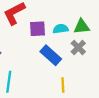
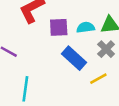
yellow line: (63, 85) -> (98, 79), moved, turned 64

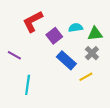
purple square: (59, 27) -> (54, 36), turned -35
cyan semicircle: (86, 27) -> (76, 28), moved

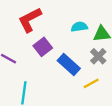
purple square: (54, 36) -> (43, 47), moved

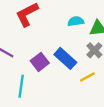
purple square: (43, 47) -> (40, 62), moved

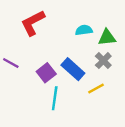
cyan line: (21, 86) -> (55, 98), moved

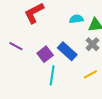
yellow line: (96, 89) -> (90, 74), moved

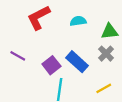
cyan semicircle: (76, 19) -> (78, 21), moved

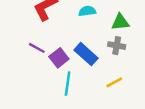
gray cross: (106, 54) -> (117, 46), turned -35
purple line: (18, 56) -> (37, 48), moved

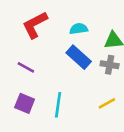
blue rectangle: (86, 54) -> (79, 57), moved
purple square: (59, 58) -> (25, 103), moved, turned -30

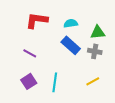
red L-shape: (35, 25) -> (37, 20), turned 35
purple square: (25, 103) -> (29, 81), turned 35

